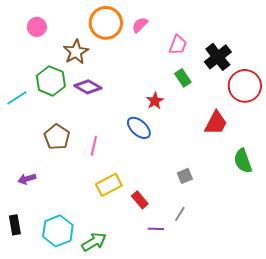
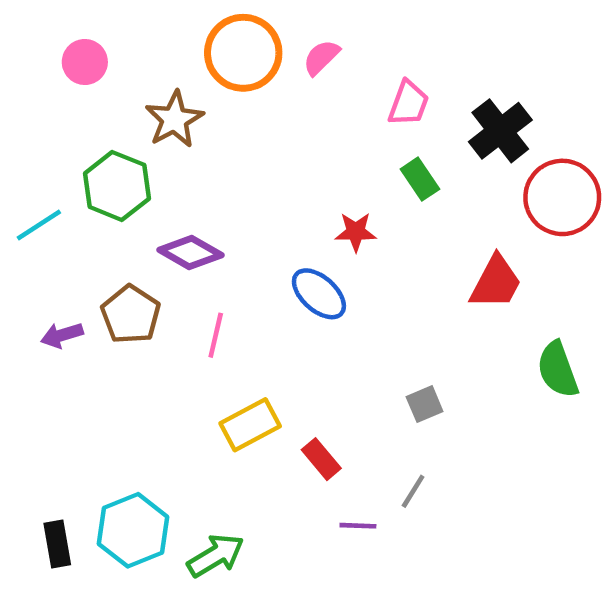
purple diamond: (88, 87) -> (190, 253), moved
red star: (155, 101) -> (356, 232), turned 30
purple arrow: (27, 179) -> (62, 335), moved
black rectangle: (15, 225) -> (57, 544), moved

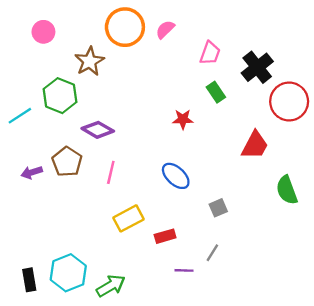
blue ellipse: (319, 294) -> (176, 176), moved
red rectangle: (321, 459) -> (165, 236), turned -66

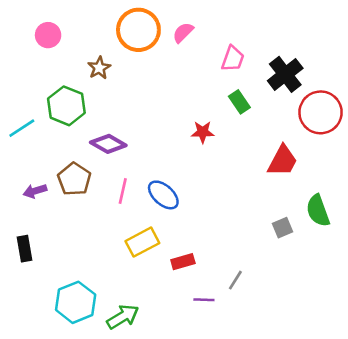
brown star: (90, 61) -> (99, 68), size x0.7
blue ellipse: (176, 176) -> (163, 195), moved
gray square: (218, 208) -> (283, 228), moved
black rectangle: (29, 280) -> (24, 249), moved

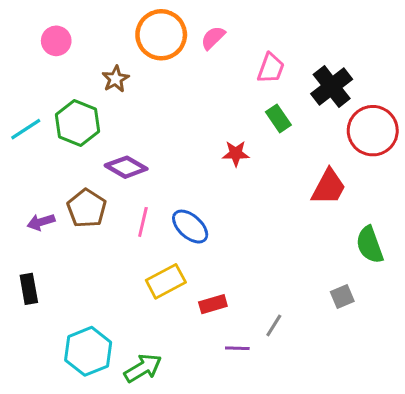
cyan line: (22, 128) -> (26, 129), moved
gray square: (283, 228) -> (342, 297), moved

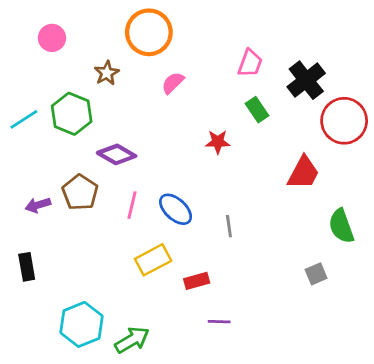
pink semicircle: (213, 38) -> (173, 83), moved
gray line: (274, 325) -> (229, 226), moved, turned -40

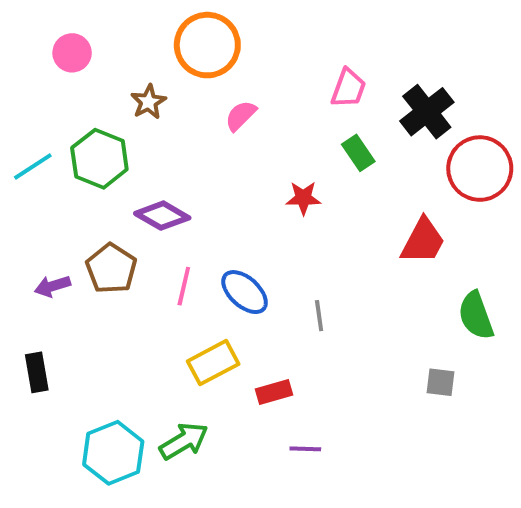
gray square: (316, 274) -> (441, 382), turned 30
green arrow: (132, 340) -> (184, 441), moved

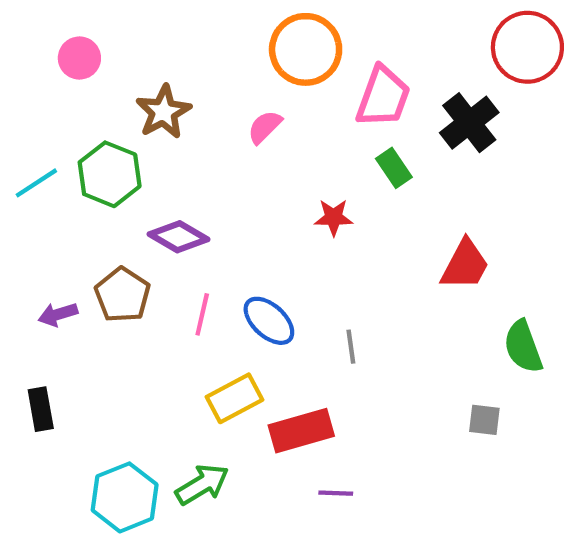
orange circle: (207, 45) -> (306, 49), moved
pink trapezoid: (348, 88) -> (383, 97), size x1.4
brown star: (148, 102) -> (163, 112), size x1.4
red circle: (480, 169) -> (527, 47), moved
red rectangle: (274, 392) -> (301, 431), size x1.6

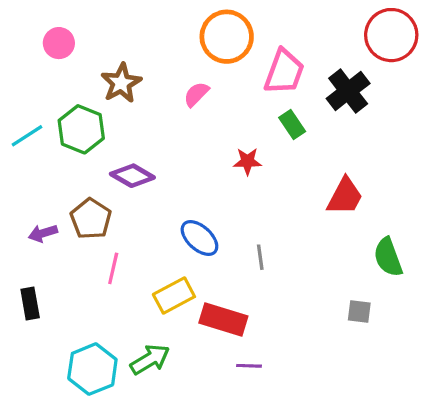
pink line: (202, 314) -> (113, 268), moved
red rectangle: (301, 431) -> (223, 319), turned 33

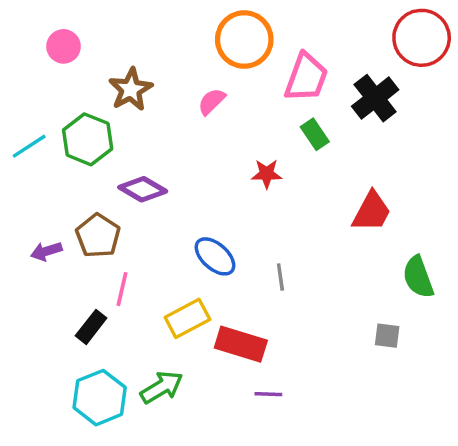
black rectangle: (30, 304) -> (91, 327), moved, turned 48

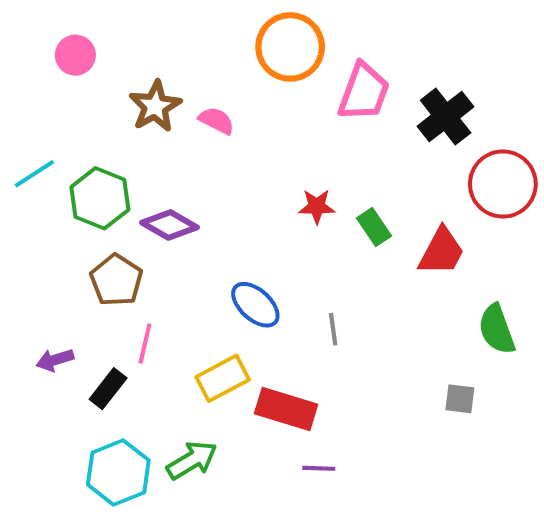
red circle: (422, 38) -> (503, 184), moved
pink semicircle: (212, 101) -> (216, 121), moved, turned 72
green rectangle: (315, 134) -> (374, 227), moved
green hexagon: (88, 139) -> (100, 198), moved
purple arrow: (46, 251) -> (55, 360), moved

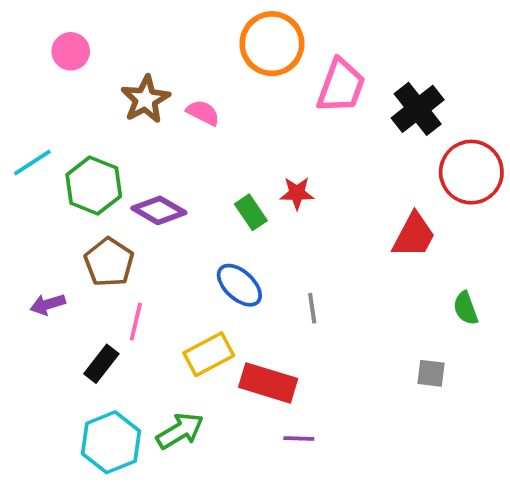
green rectangle: (374, 227) -> (251, 212), moved
green semicircle: (497, 329) -> (466, 308), size x0.7
purple arrow: (55, 360) -> (48, 304), moved

